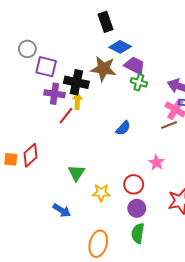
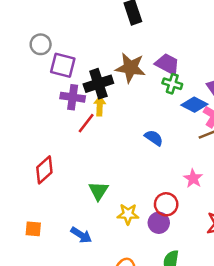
blue diamond: (120, 47) -> (194, 105), moved
black cross: (76, 82) -> (98, 84), turned -30
blue semicircle: (123, 128) -> (154, 138), turned -98
orange square: (11, 159) -> (33, 229), moved
purple circle: (137, 208) -> (159, 223), moved

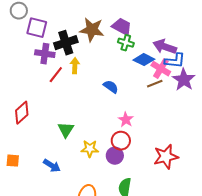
yellow arrow: (100, 106) -> (75, 66), moved
pink star: (193, 178) -> (126, 120), moved

